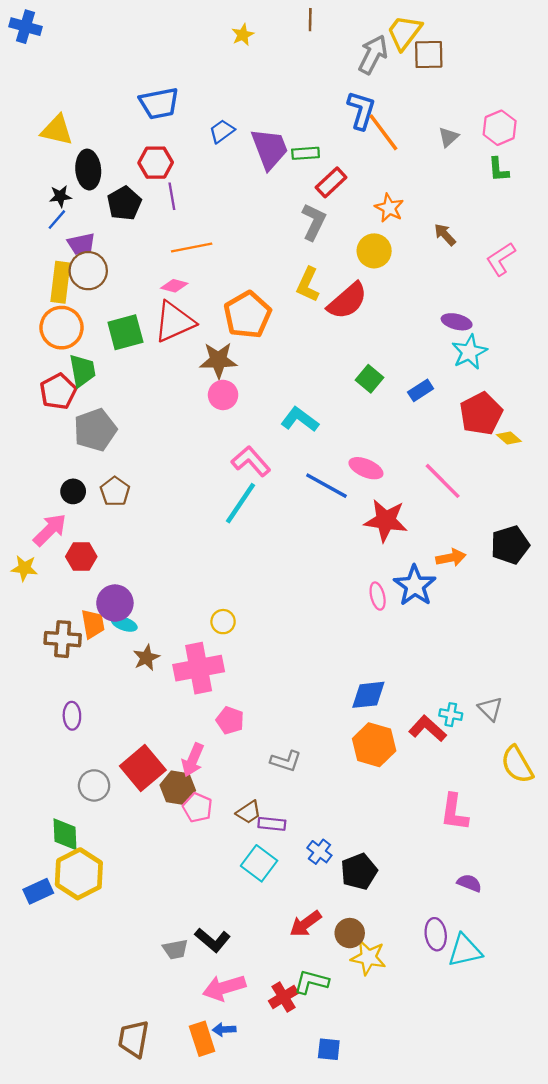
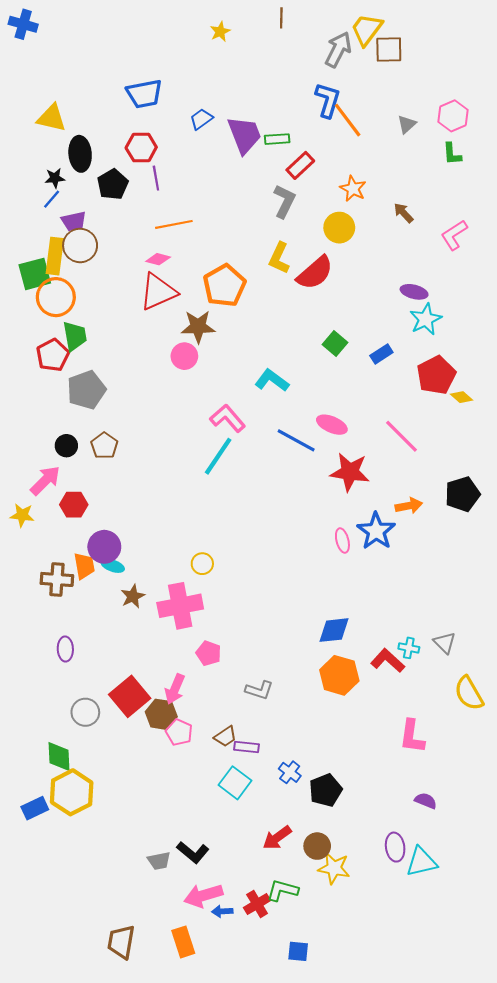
green square: (125, 332) -> (35, 274), moved
pink circle: (223, 395) -> (184, 356), moved
blue arrow: (224, 1030) -> (222, 911), moved

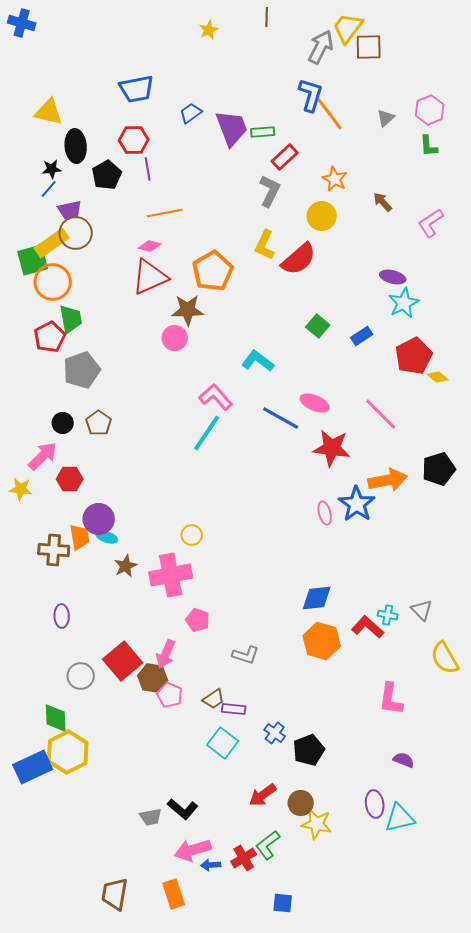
yellow rectangle: (55, 256) -> (52, 243), turned 48
orange arrow: (409, 506) -> (388, 480), size x1.5
blue rectangle: (35, 808) -> (33, 767), size x1.5
green L-shape: (282, 890) -> (268, 845), turned -52

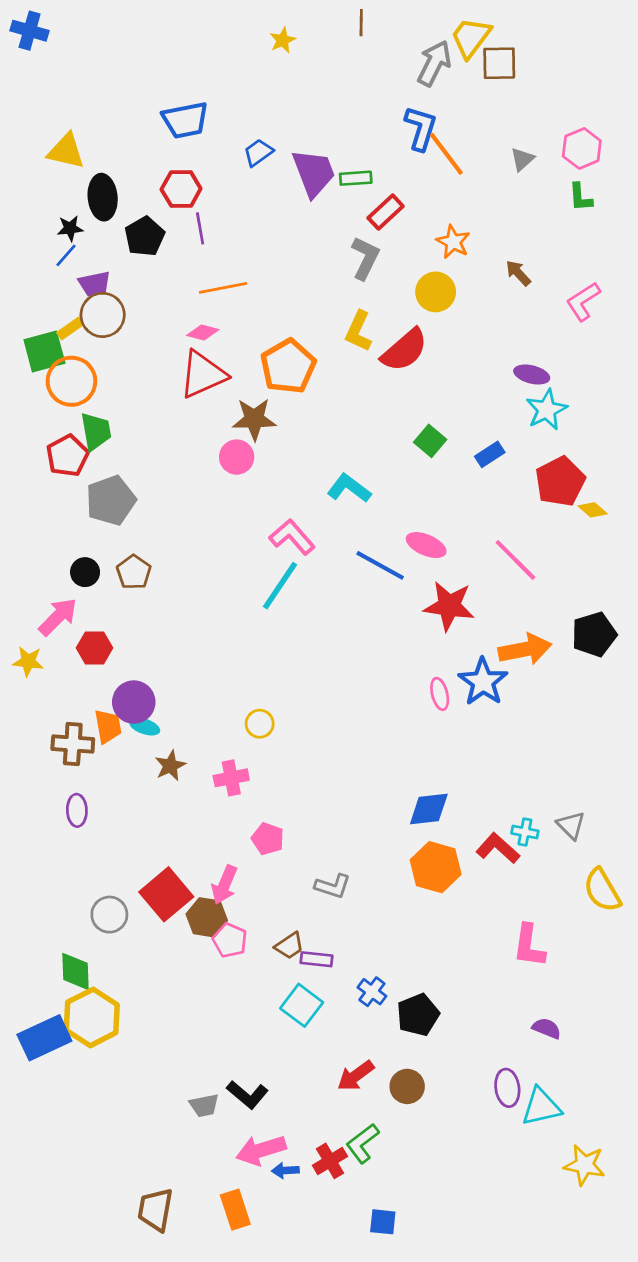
yellow rectangle: (52, 243) -> (70, 328), size x0.6
pink cross: (171, 575) -> (231, 778), size x0.6
purple ellipse: (62, 616) -> (77, 810), moved
yellow star: (317, 824) -> (584, 1165), moved

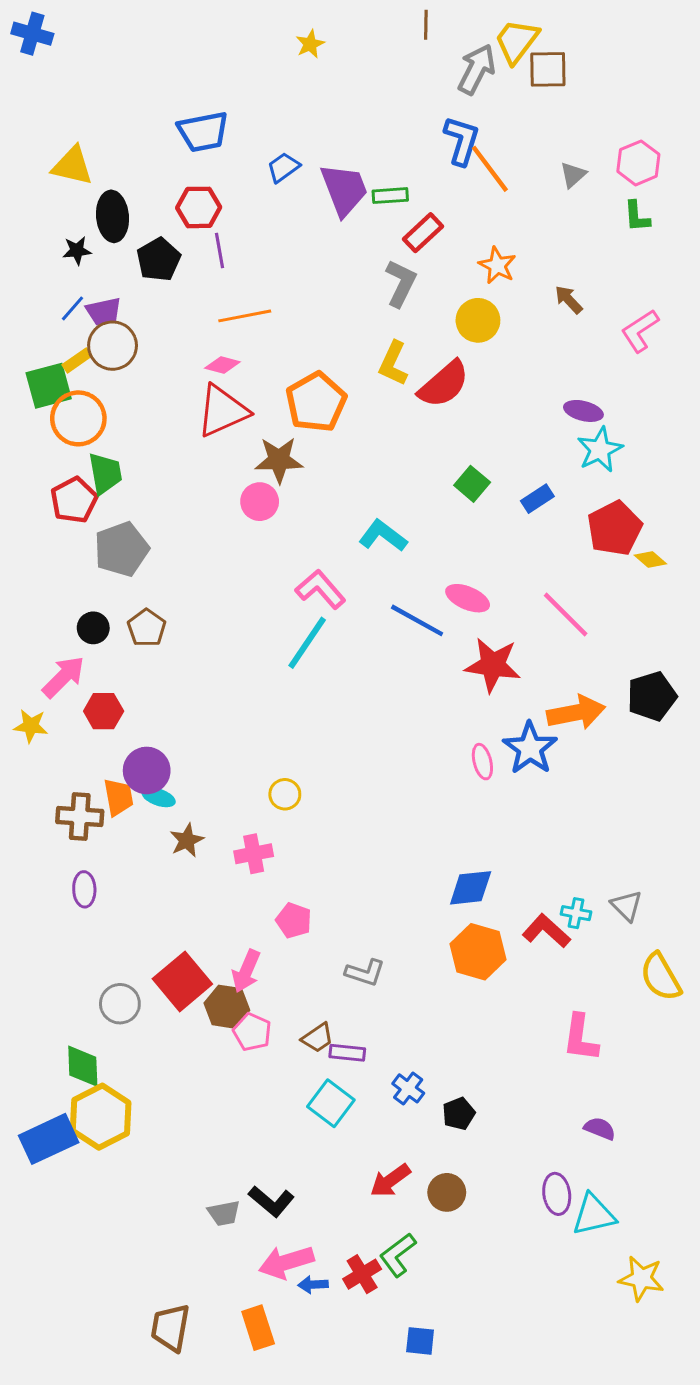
brown line: (361, 23) -> (426, 25), moved
blue line: (66, 255) -> (72, 308), moved
black pentagon: (418, 1015) -> (459, 1114), size x0.7

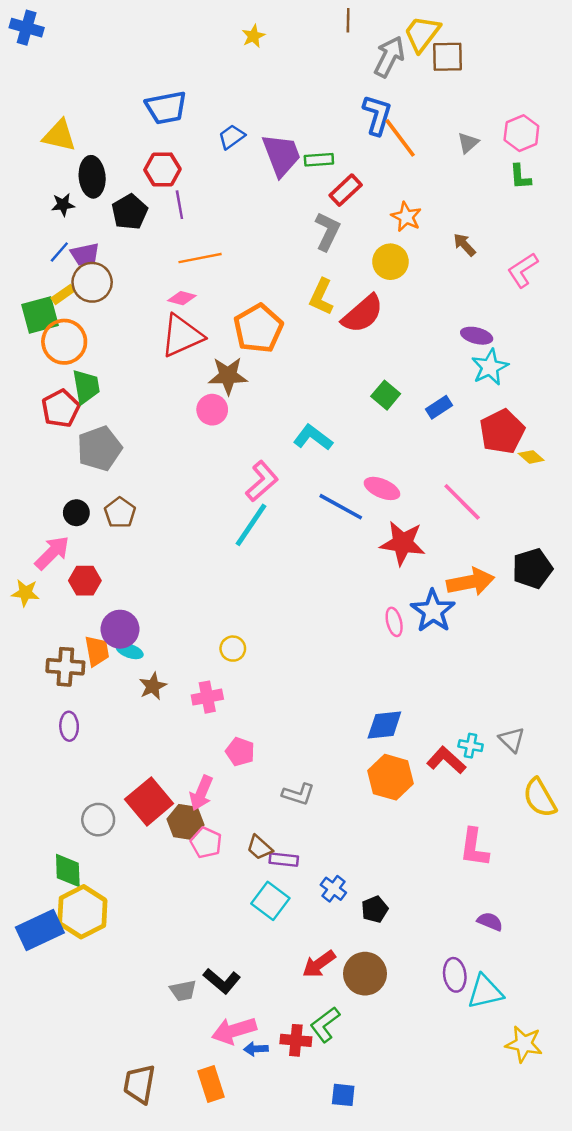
pink L-shape: (320, 589) -> (262, 481), turned 90
brown trapezoid: (318, 1038) -> (259, 847), turned 76
brown circle: (447, 1192) -> (365, 974), size x1.4
red cross: (362, 1274) -> (296, 1040), turned 36

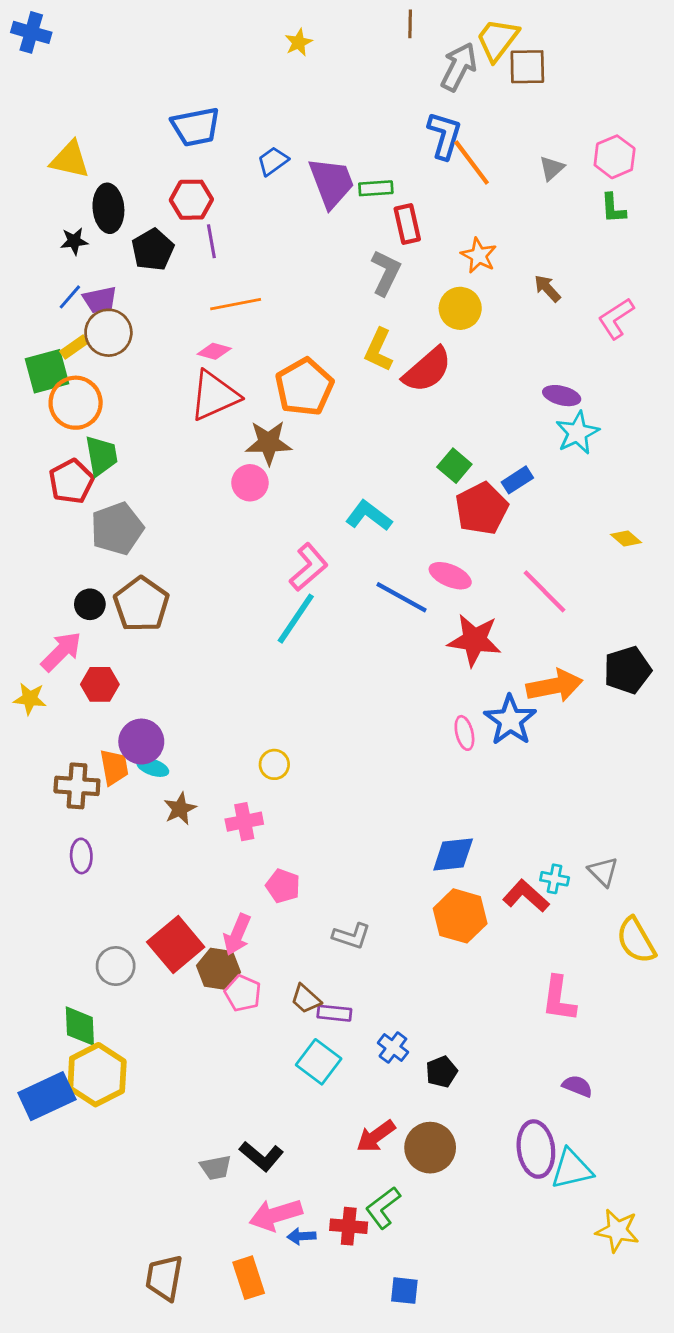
red rectangle: (346, 190) -> (407, 224), turned -60
red pentagon: (502, 431) -> (482, 509), moved
brown pentagon: (120, 513) -> (141, 604), size x1.5
purple ellipse: (455, 975) -> (536, 1149), size x1.4

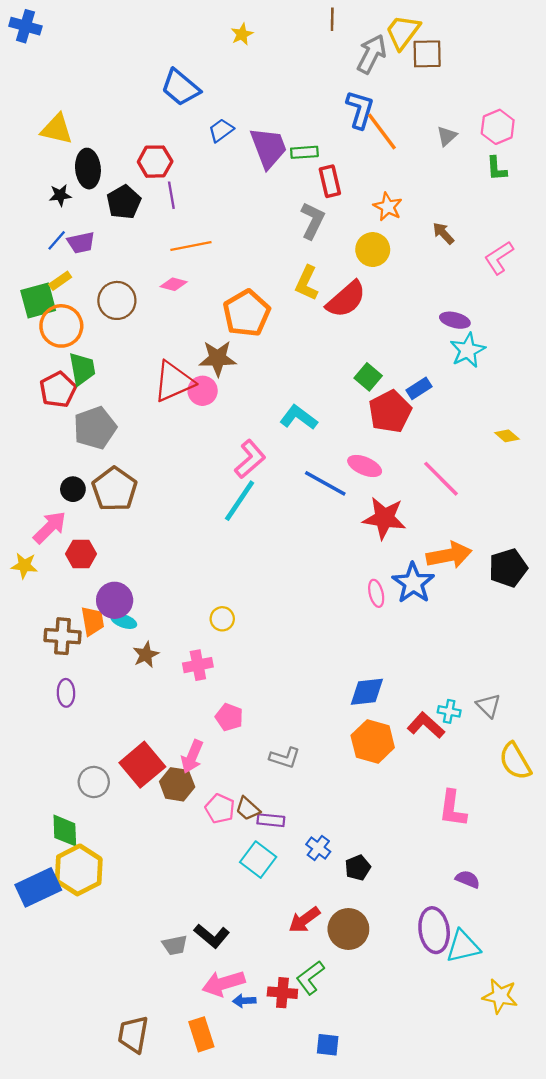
blue trapezoid: (196, 127) -> (181, 87), moved, turned 51
brown circle: (108, 333) -> (117, 300), moved
red triangle: (214, 396) -> (174, 382), moved
black pentagon: (627, 670) -> (508, 568), moved
pink pentagon: (243, 993) -> (220, 809), moved

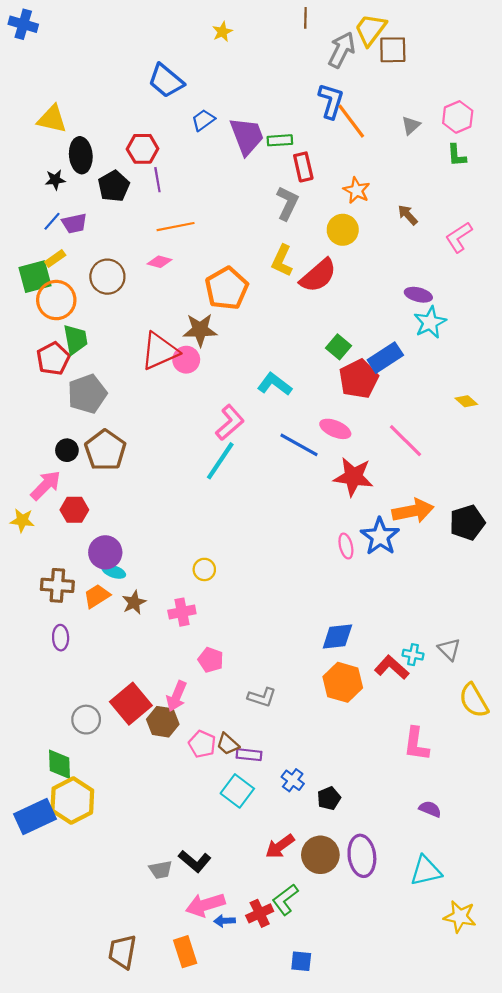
blue rectangle: (419, 388) -> (385, 358), size x1.5
orange trapezoid: (93, 621) -> (97, 596), moved, turned -112
purple ellipse: (434, 930) -> (362, 856), moved
red cross: (282, 993) -> (260, 913), turned -30

